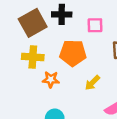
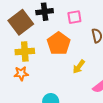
orange pentagon: (73, 53) -> (59, 43), turned -30
orange star: (51, 79) -> (21, 74), moved

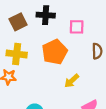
brown square: (21, 22) -> (18, 22), size x0.7

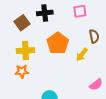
pink square: (77, 27) -> (80, 11), moved
yellow arrow: (72, 81) -> (82, 54), moved

